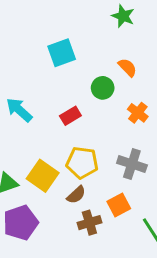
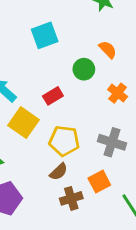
yellow square: (43, 176) -> (23, 123), moved

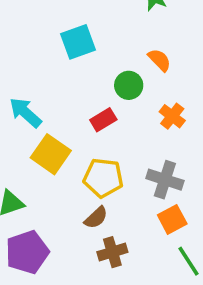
red rectangle: (53, 96) -> (103, 120), moved
orange square: (99, 182) -> (172, 219), moved

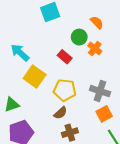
orange cross: (172, 116) -> (95, 48), moved
red rectangle: (103, 120) -> (65, 57), turned 72

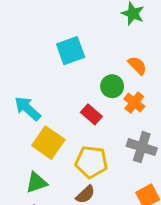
gray cross: (100, 91) -> (142, 147), moved
green triangle: (12, 105) -> (36, 183), moved

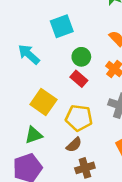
green circle: (112, 86) -> (81, 57), moved
cyan arrow: (28, 108) -> (29, 54), moved

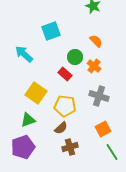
green circle: (81, 57) -> (75, 57), moved

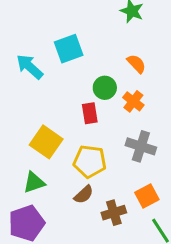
cyan arrow: (24, 54) -> (30, 67), moved
red rectangle: (65, 74) -> (90, 113), turned 40
brown cross: (70, 147) -> (114, 213), moved

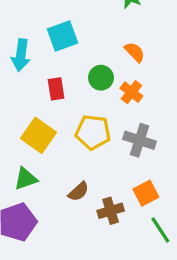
cyan arrow: (30, 67) -> (21, 55), turned -124
red rectangle: (90, 113) -> (56, 89), moved
yellow pentagon: (90, 161) -> (93, 132), moved

